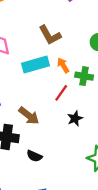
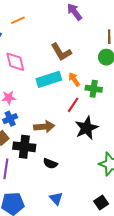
brown arrow: (29, 116) -> (44, 127), turned -42
black star: (75, 118) -> (87, 128), size x1.6

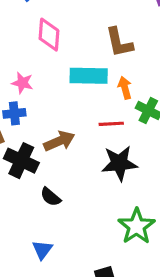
red line: (73, 105) -> (111, 124), turned 35
brown arrow: (44, 127) -> (59, 141), turned -36

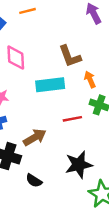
orange arrow: (125, 88) -> (90, 79), moved
black star: (119, 163) -> (79, 165), moved

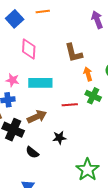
cyan rectangle: (50, 85) -> (40, 83), moved
black star: (79, 165) -> (59, 138), moved, size x0.6

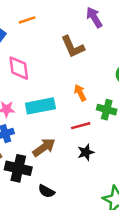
brown L-shape: (74, 53) -> (73, 47), moved
orange arrow: (88, 74) -> (80, 93), moved
black star: (59, 138) -> (86, 152), moved

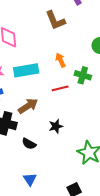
black star: (86, 152) -> (56, 126), moved

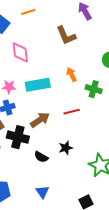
red line: (60, 88) -> (72, 112), moved
black star: (56, 126) -> (66, 148), moved

